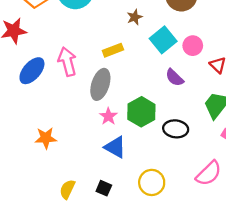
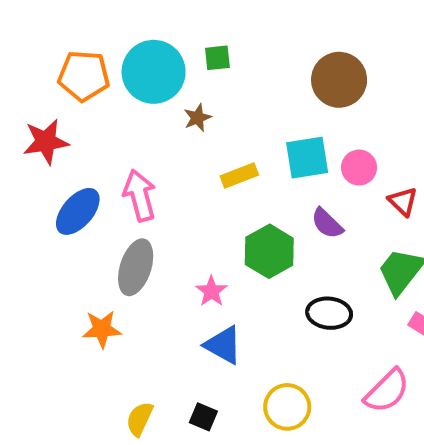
brown star: (135, 17) -> (197, 118), moved
cyan square: (163, 40) -> (307, 158), turned 30
yellow rectangle: (113, 50) -> (239, 176), moved
gray ellipse: (100, 84) -> (136, 267), moved
green hexagon: (141, 112) -> (269, 251), moved

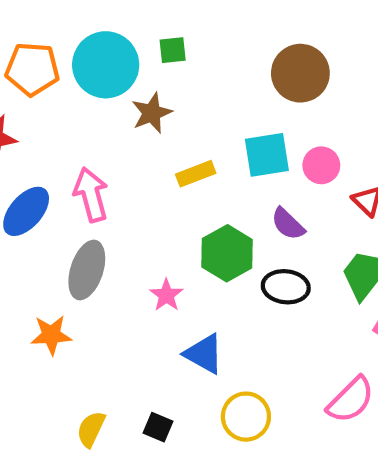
brown star: (197, 118) -> (152, 113), size x1.4
black ellipse: (329, 313) -> (286, 287), moved
blue triangle: (223, 345) -> (204, 354), moved

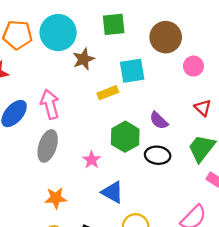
green square: (173, 50) -> (114, 24), moved, size x1.5
cyan square: (267, 155) -> (132, 71), moved
pink circle: (321, 165) -> (193, 66), moved
orange star: (51, 335) -> (56, 198), moved

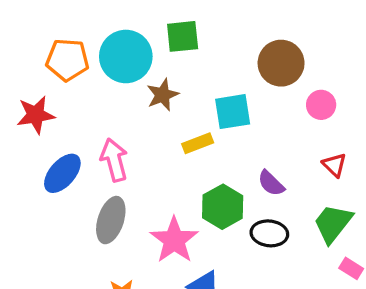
green square: (114, 24) -> (183, 36), moved
pink star: (92, 160) -> (174, 240), size x1.8

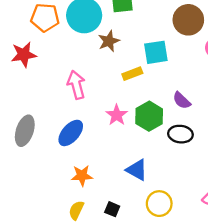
blue ellipse: (62, 173) -> (71, 133), moved
gray ellipse: (111, 220) -> (25, 131), moved
pink star: (174, 240) -> (117, 115), moved, size x0.7

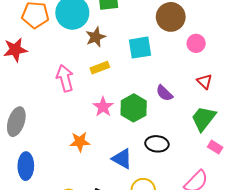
yellow rectangle: (132, 74) -> (100, 68), moved
blue ellipse: (71, 133) -> (26, 166), moved, turned -40
black ellipse: (180, 134) -> (157, 144), moved
orange star: (82, 176) -> (80, 142), moved

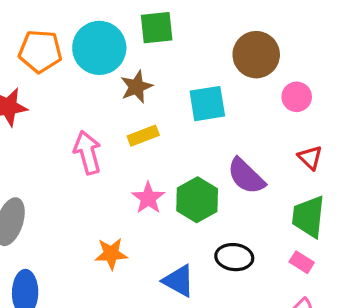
purple semicircle: (164, 93) -> (246, 176), size x1.4
green trapezoid: (203, 118) -> (308, 217), turned -32
pink rectangle: (215, 147) -> (302, 262), moved

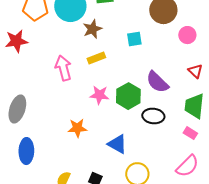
cyan square: (207, 104) -> (134, 39), size x0.7
pink star: (148, 198) -> (99, 95), turned -30
black ellipse: (234, 257) -> (153, 116), moved

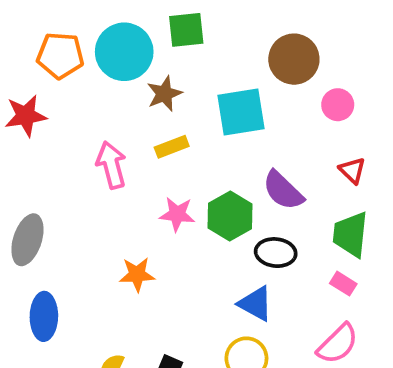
cyan square: (134, 39) -> (241, 112), size x1.8
blue triangle: (117, 144) -> (256, 304), moved

